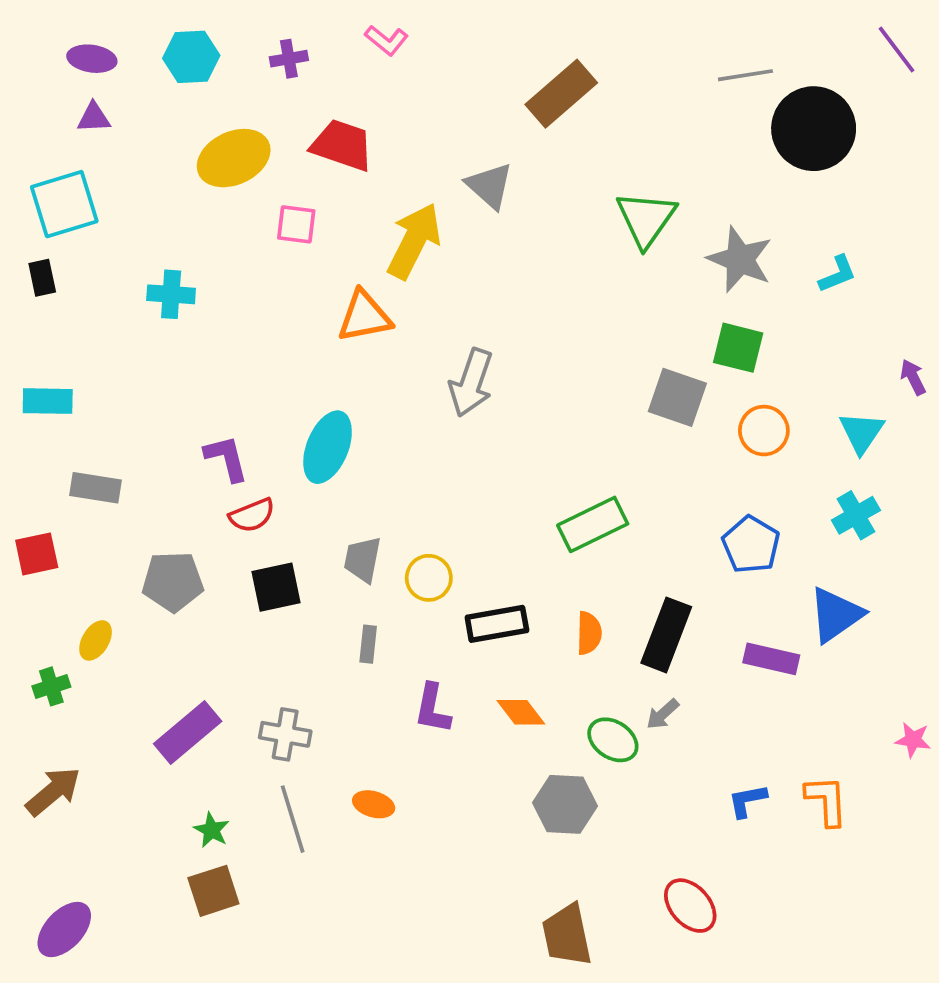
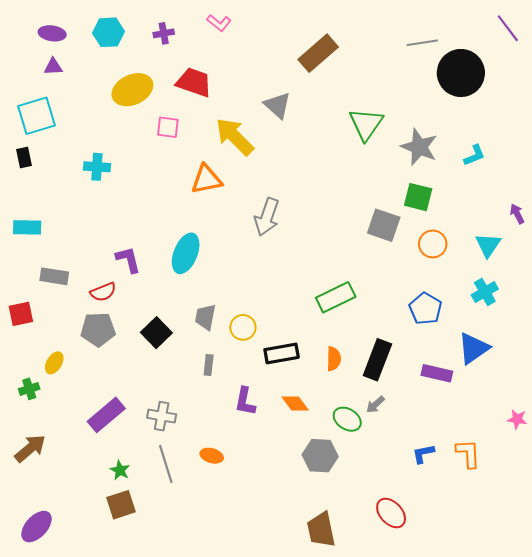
yellow arrow: (414, 241) -> (235, 137), turned -72
red semicircle: (252, 515) -> (103, 292), moved
black square: (276, 587) -> (156, 333), turned -32

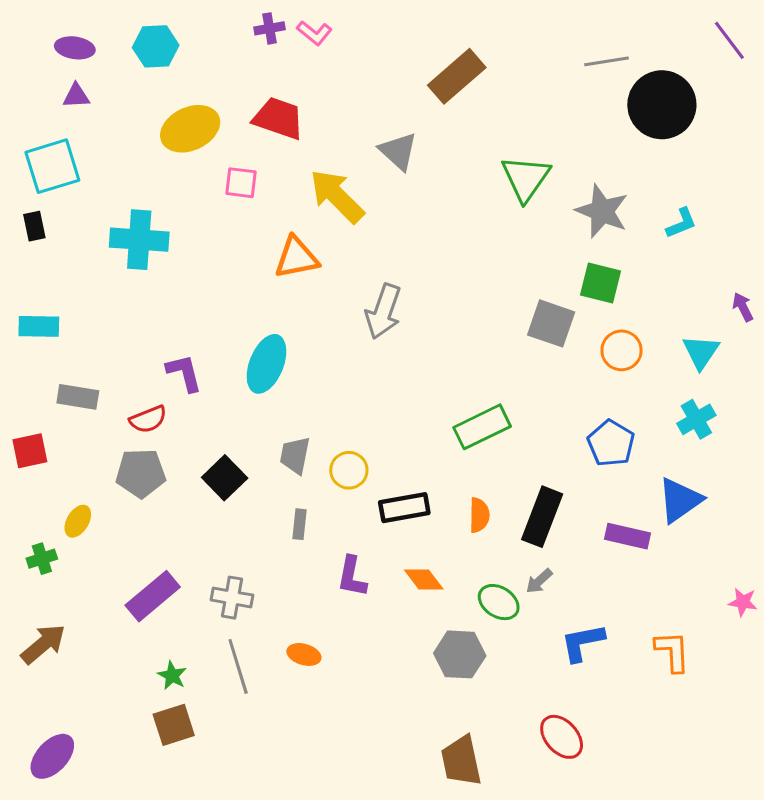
purple cross: (164, 33) -> (270, 28), moved
cyan cross: (97, 167) -> (139, 240), size x1.5
blue L-shape: (423, 454) -> (583, 642), moved, size x1.4

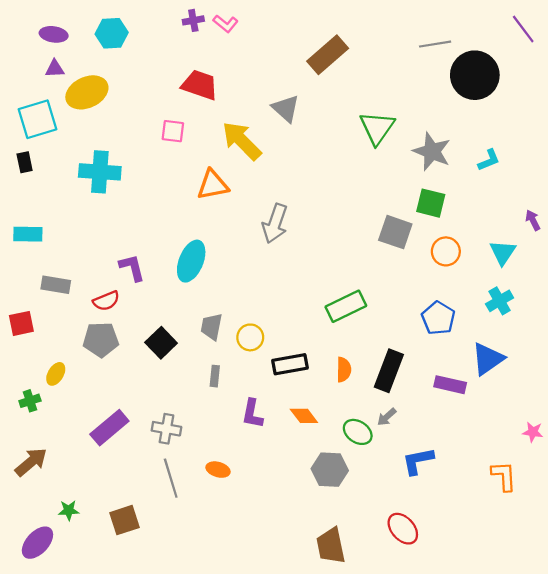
yellow ellipse: (190, 129) -> (87, 92), moved
orange L-shape: (672, 651) -> (504, 476), moved
green star: (172, 675) -> (69, 510), moved, turned -30

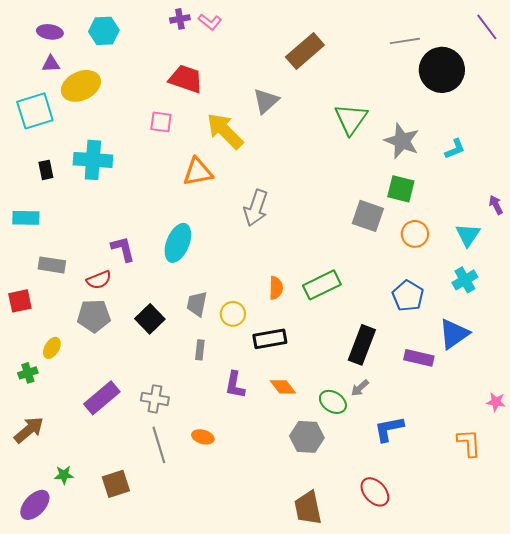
gray triangle: (286, 109) -> (266, 101), turned 36
black rectangle: (25, 162) -> (46, 170), moved
orange semicircle: (344, 370) -> (276, 288), moved

